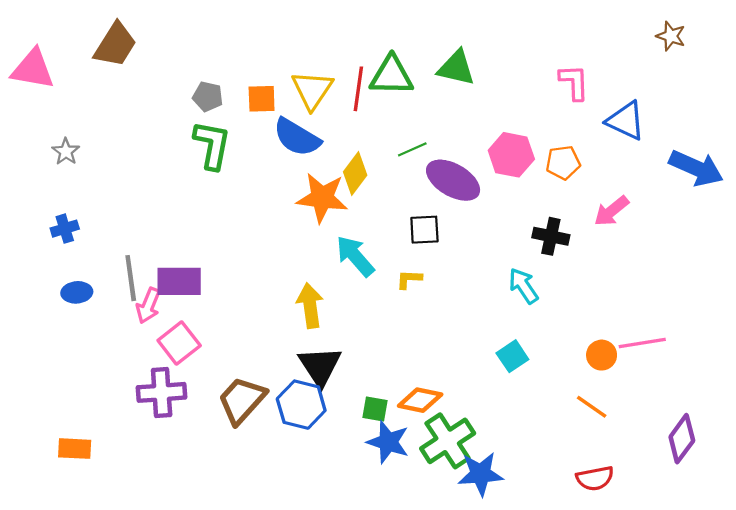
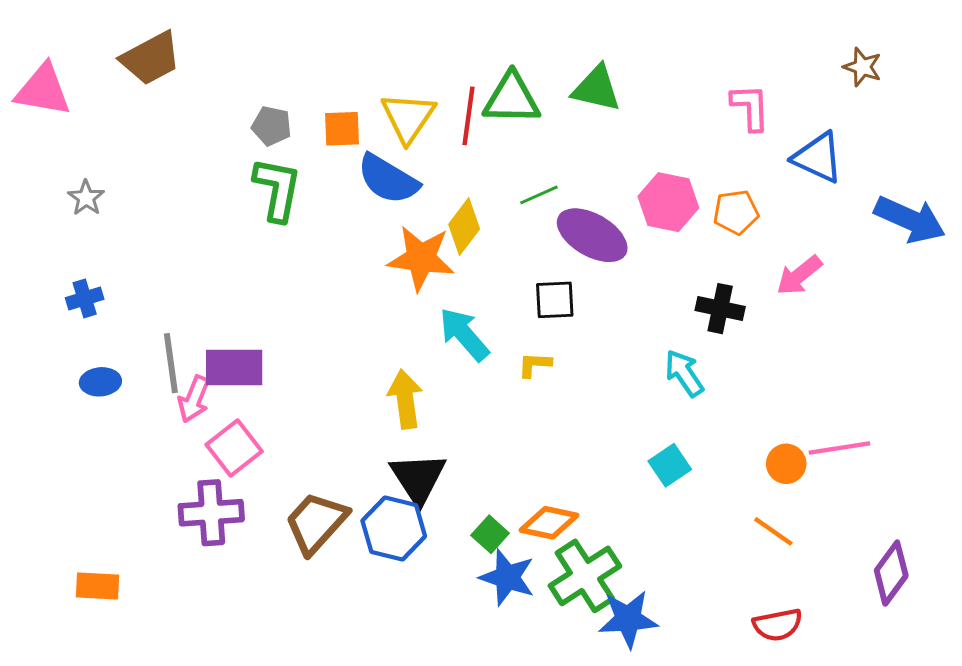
brown star: (671, 36) -> (862, 67), moved
brown trapezoid: (115, 45) -> (151, 58), turned 30
green square: (375, 409) -> (490, 534), turned 32

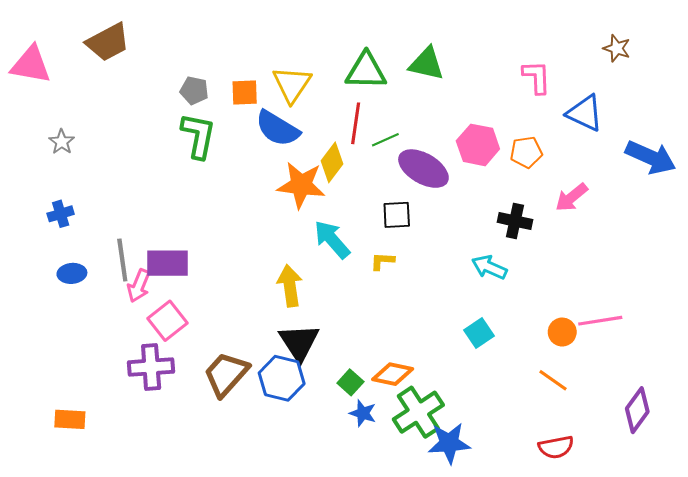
red line: (468, 116) -> (356, 123), moved
cyan arrow: (684, 373) -> (489, 267), turned -32
blue star: (507, 577) -> (363, 413), size x0.7

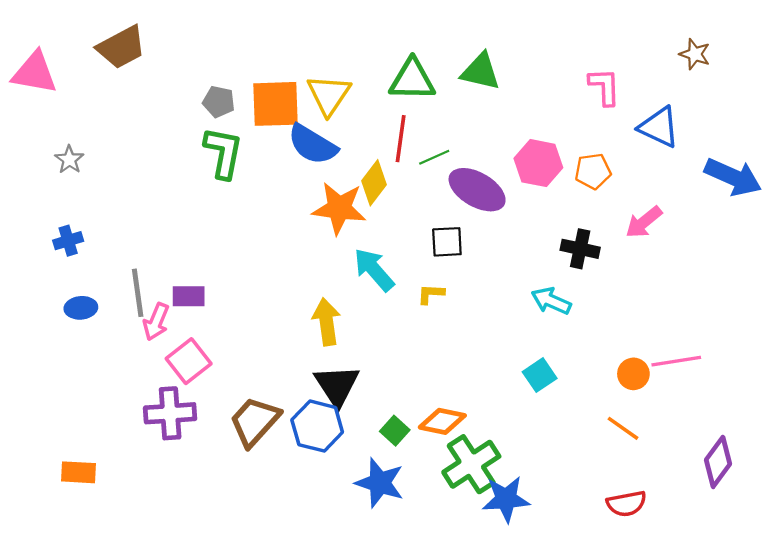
orange square: (245, 93) -> (275, 104), size x1.6
purple rectangle: (168, 263) -> (189, 296), size x0.7
blue star: (363, 413) -> (380, 483), moved, size x1.6

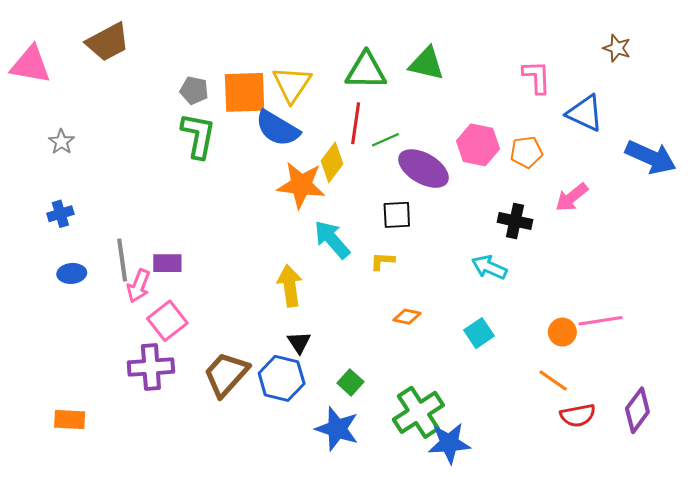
black triangle: (337, 385) -> (299, 342), size x0.6
orange diamond: (442, 421) -> (407, 317), moved, size x0.7
red semicircle: (626, 504) -> (578, 415), moved

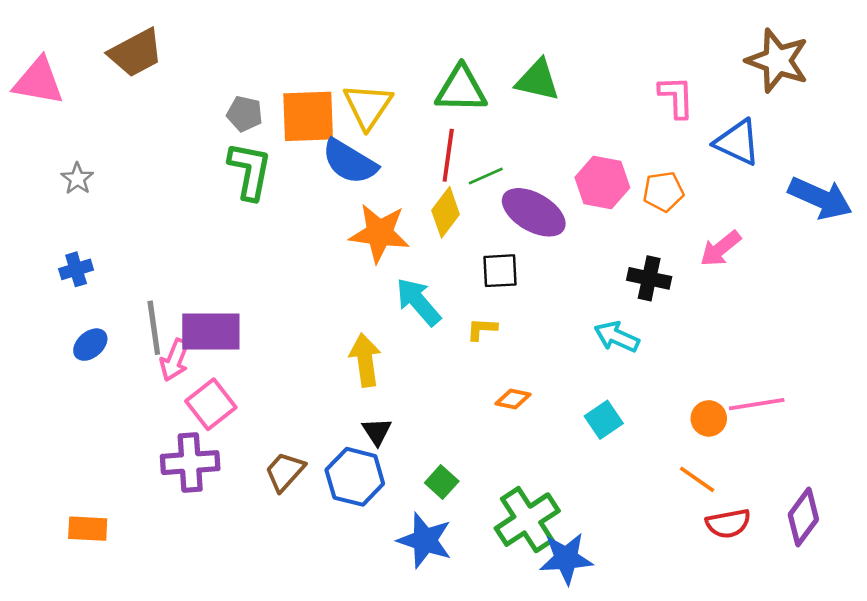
brown star: (617, 48) -> (777, 61), size x1.8
yellow diamond: (332, 162) -> (446, 212), moved
purple rectangle: (167, 263) -> (211, 332), size x1.6
blue ellipse: (72, 273) -> (90, 345), turned -36
brown trapezoid: (226, 374) -> (285, 472), size x0.7

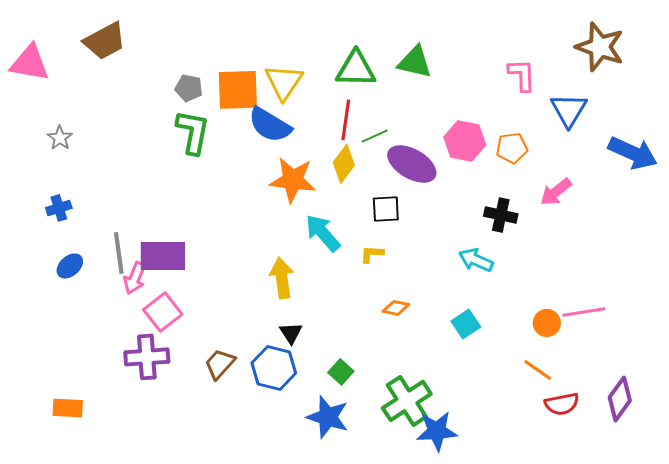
blue triangle: (737, 142) -> (569, 110), turned 36

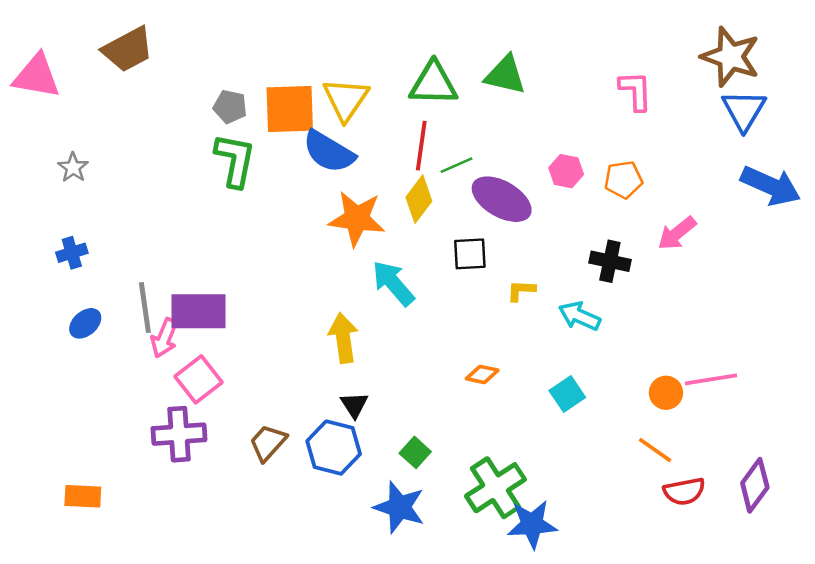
blue triangle: (569, 110) -> (744, 110), moved
pink hexagon: (465, 141) -> (566, 171), size x0.7
yellow L-shape: (372, 254) -> (521, 290), moved

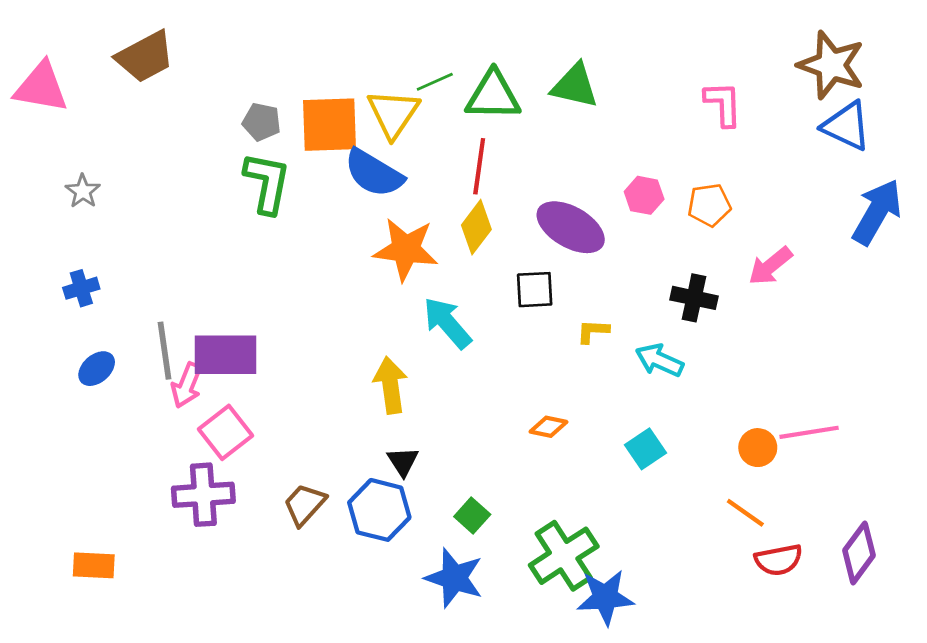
blue triangle: (744, 110) -> (846, 126), turned -36
green line: (457, 165) -> (435, 82), moved
blue arrow: (771, 186) -> (877, 212), turned -84

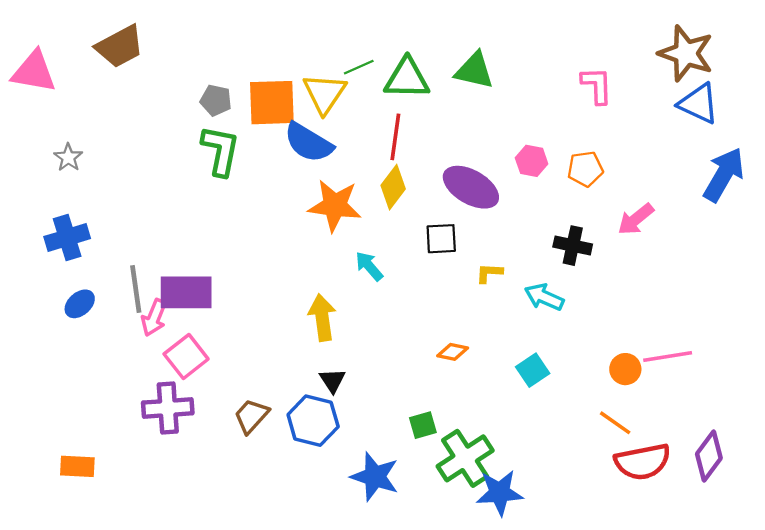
blue cross: (81, 288) -> (67, 238), size x1.5
cyan arrow: (447, 323) -> (369, 266), size x0.7
green square: (472, 516) -> (423, 425), moved, turned 32
red semicircle: (779, 560) -> (643, 462), size x1.4

